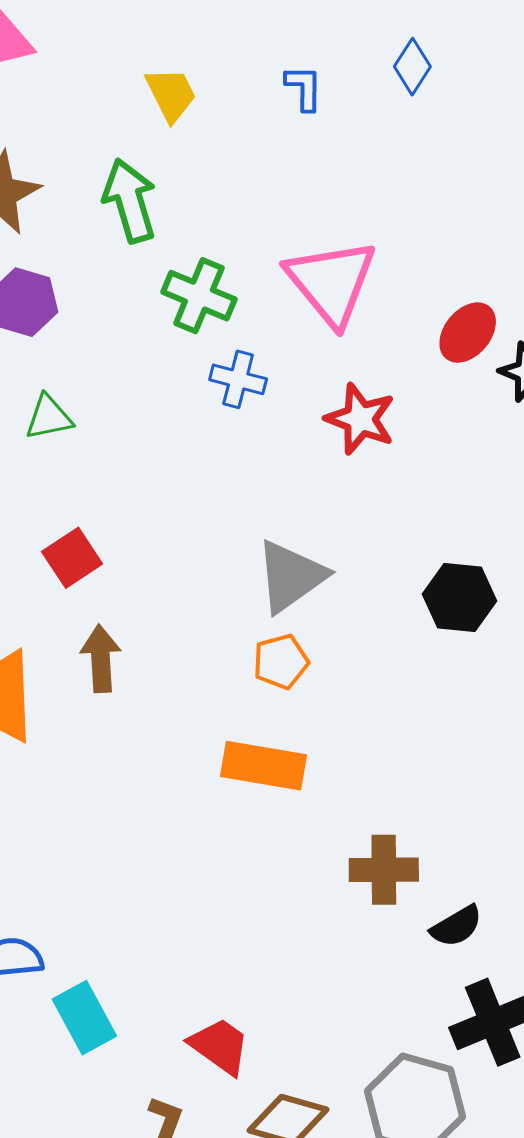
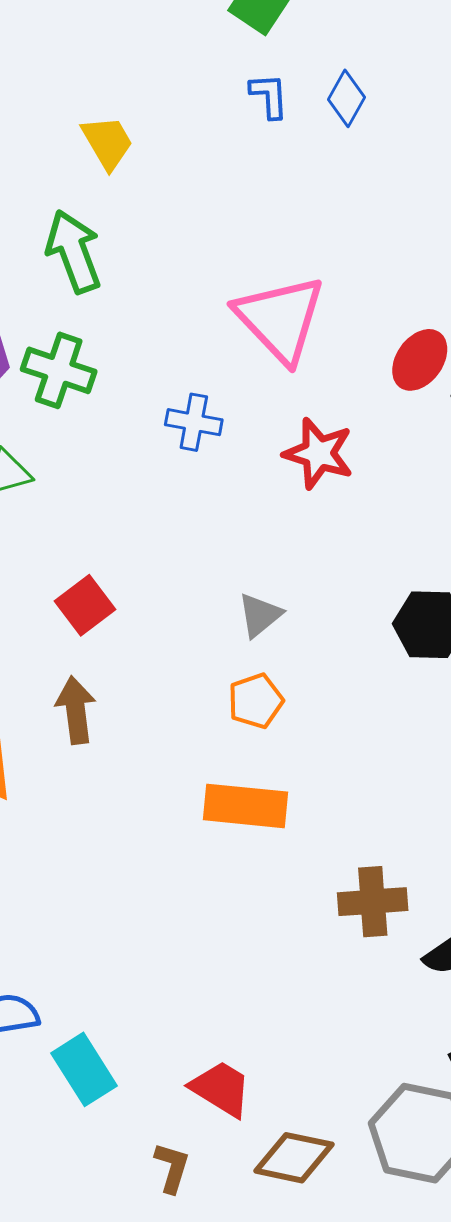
blue L-shape: (304, 88) -> (269, 96), moved
green cross: (199, 296) -> (59, 370), moved
red square: (72, 558) -> (85, 605), moved
gray triangle: (291, 576) -> (260, 615), size x0.6

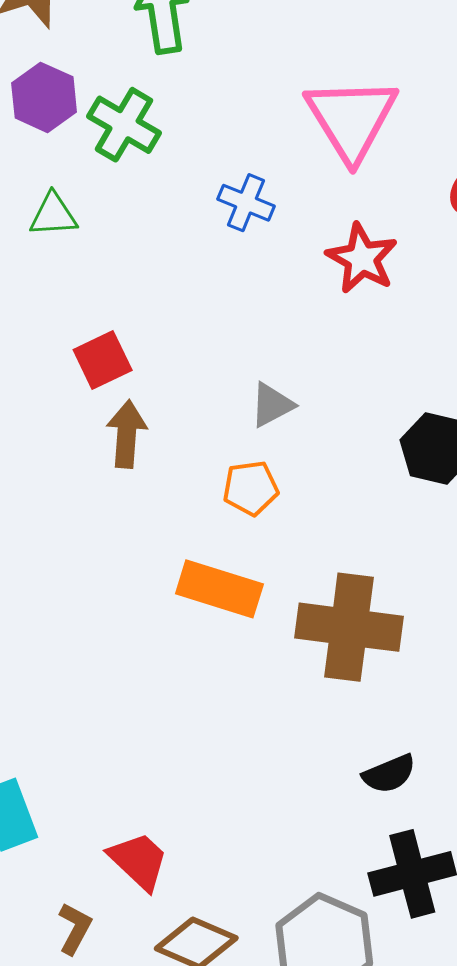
brown arrow: (76, 710) -> (127, 434), moved
brown cross: (373, 902) -> (349, 627), moved, size x1.5

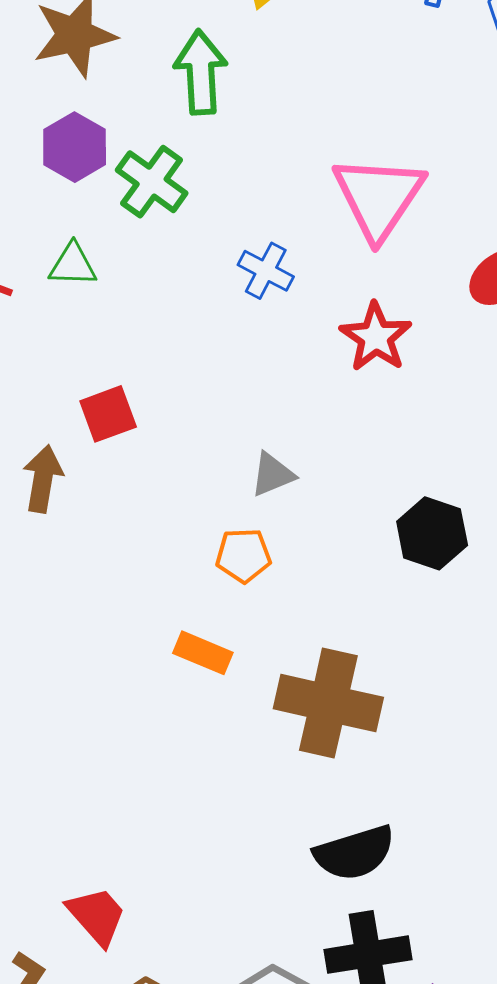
brown arrow: (127, 434) -> (43, 479), moved
orange rectangle: (219, 589) -> (203, 653), size x0.7
black semicircle: (389, 774) -> (355, 853), size x1.5

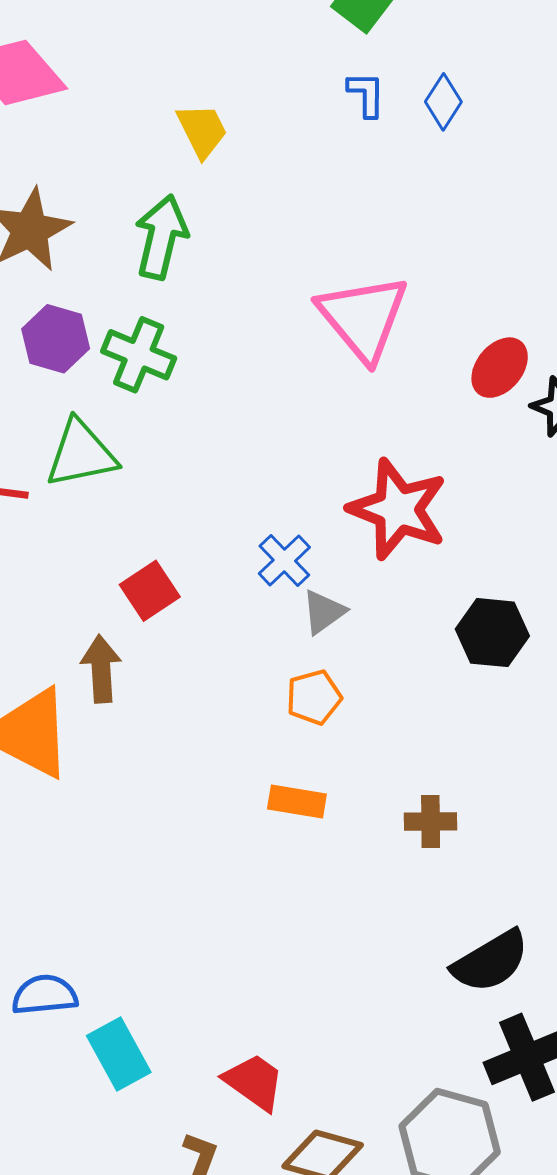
green arrow: (201, 72) -> (161, 237), turned 30
green triangle: (73, 265) -> (81, 454), size x1.5
blue cross: (266, 271) -> (284, 560), moved, turned 32
red star: (376, 337) -> (398, 509), moved, size x1.4
brown cross: (328, 703) -> (431, 821), size x0.5

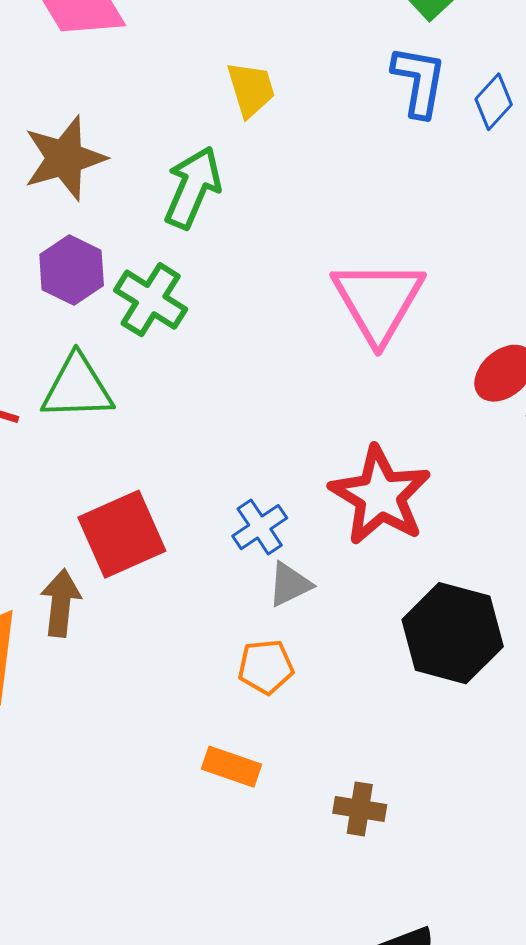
blue L-shape: (366, 94) -> (419, 81), size x1.5
red square: (150, 591) -> (122, 534), size x1.5
black hexagon: (492, 633) -> (453, 633), size x1.4

